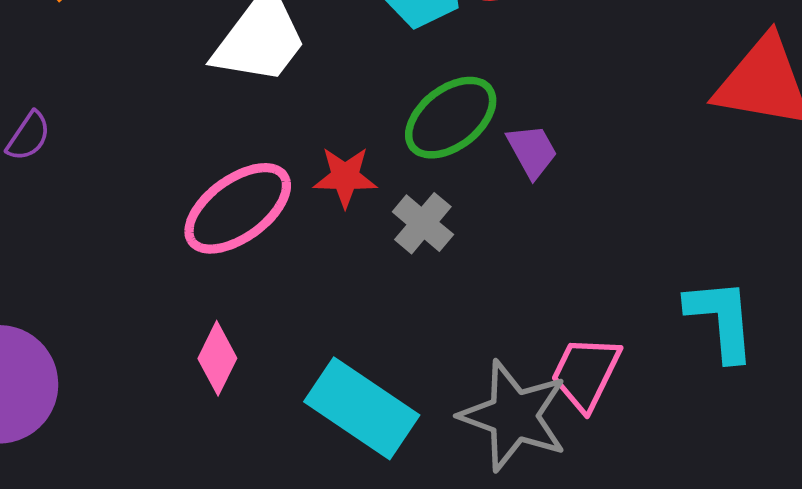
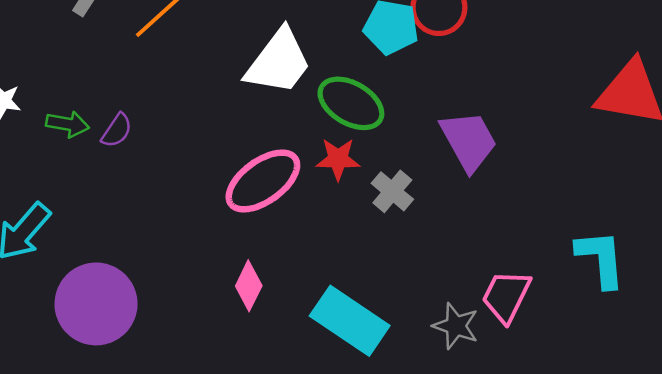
green ellipse: (451, 118) -> (351, 103), moved, turned 68
purple trapezoid: (532, 151) -> (469, 141), size x1.6
gray star: (514, 416) -> (456, 326), size x0.6

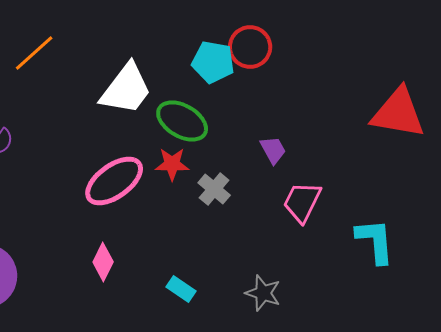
purple trapezoid: (469, 141) -> (273, 150), size x0.6
pink trapezoid: (506, 296) -> (302, 202), moved
cyan rectangle: (350, 321) -> (181, 289), size x0.5

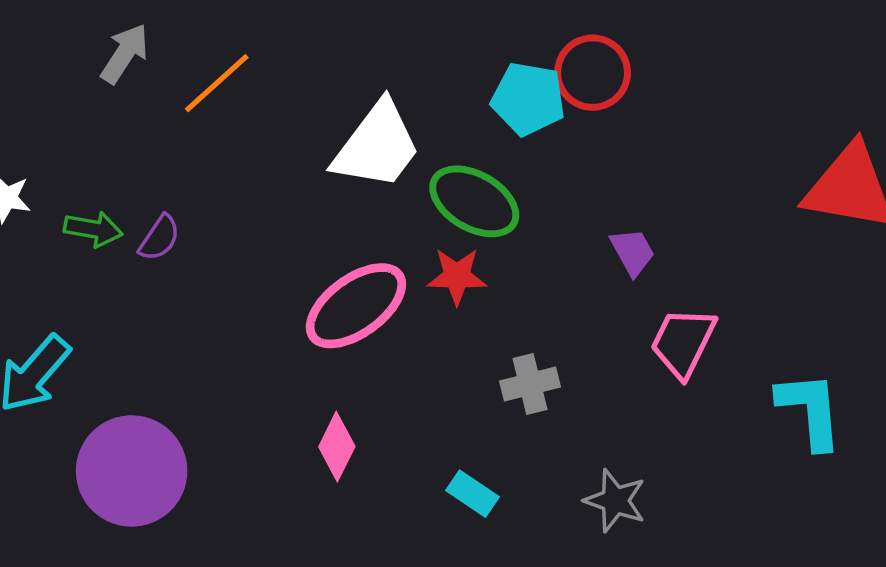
gray cross: (214, 189) -> (530, 384), moved, turned 36

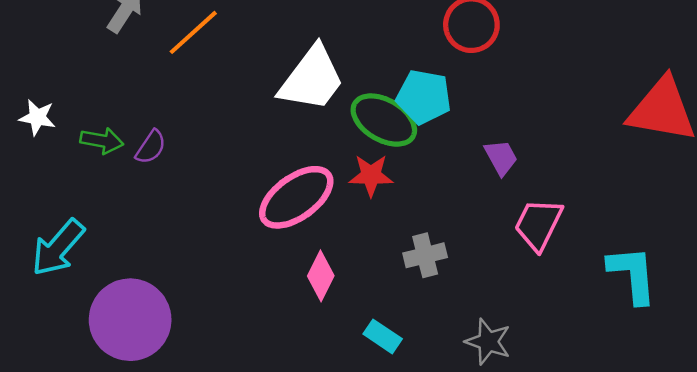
cyan pentagon: (528, 99) -> (424, 97), moved
pink diamond: (337, 447) -> (321, 276), moved

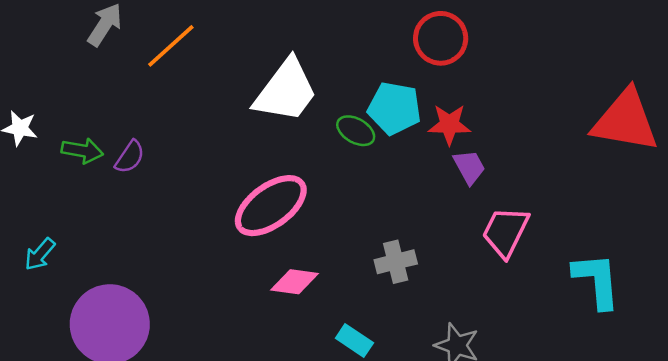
green ellipse: (384, 120) -> (356, 131), size x0.6
red star: (371, 175) -> (449, 124), moved
cyan arrow: (58, 248) -> (40, 254), size x0.6
pink diamond: (321, 276) -> (295, 282), turned 72

